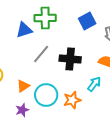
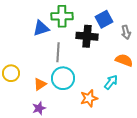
gray line: (41, 54) -> (58, 52), turned -36
black cross: (70, 59) -> (87, 36), moved
cyan circle: (46, 95) -> (63, 78), moved

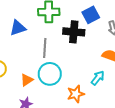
blue triangle: (41, 28) -> (18, 28), moved

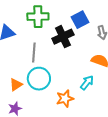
black cross: (74, 32) -> (63, 37), turned -30

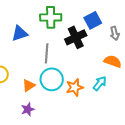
orange star: (65, 99) -> (75, 87), moved

